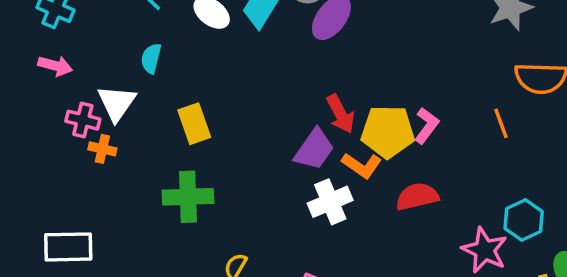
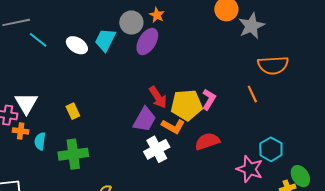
cyan semicircle: (151, 58) -> (40, 141), moved
yellow rectangle: (194, 124) -> (73, 111), size x0.7

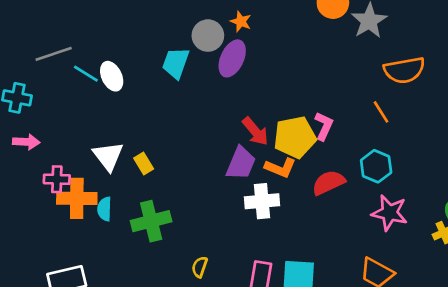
white ellipse: (77, 45) -> (112, 76), moved, turned 40
white triangle: (26, 103) -> (108, 156), moved
orange cross: (21, 131) -> (77, 198), size x1.8
white cross: (157, 149) -> (262, 201), turned 30
cyan hexagon: (271, 149) -> (376, 166), moved

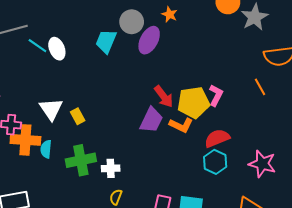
orange star: (241, 21) -> (170, 14), moved
cyan hexagon: (376, 166) -> (215, 162), moved
white cross: (262, 201) -> (111, 168), moved, size x0.7

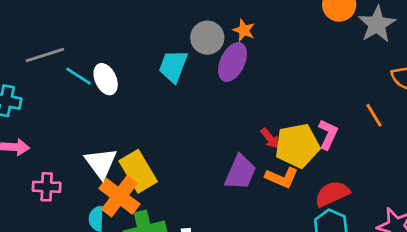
orange star: (170, 14) -> (244, 30), moved
orange line: (260, 87) -> (374, 115), moved
red arrow: (164, 96) -> (270, 138), moved, size x0.7
yellow rectangle: (78, 116) -> (138, 171), size x1.8
orange cross: (25, 140) -> (119, 196), moved, turned 36

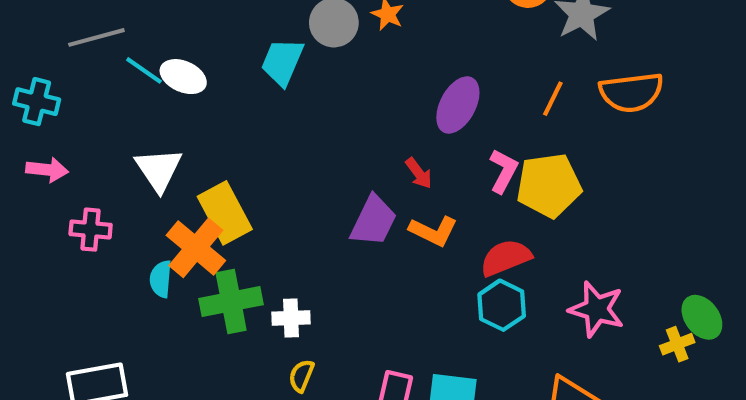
purple ellipse: (233, 62) -> (458, 105), moved
white ellipse: (106, 79) -> (183, 77), turned -44
orange line: (374, 115) -> (553, 99), moved, turned 55
yellow pentagon: (297, 146) -> (549, 185), moved
white triangle: (101, 163) -> (159, 170), moved

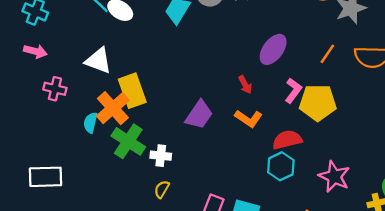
white triangle: (159, 170) -> (98, 61), turned -44
purple trapezoid: (373, 221) -> (199, 115), moved
green cross: (231, 302) -> (128, 141), turned 36

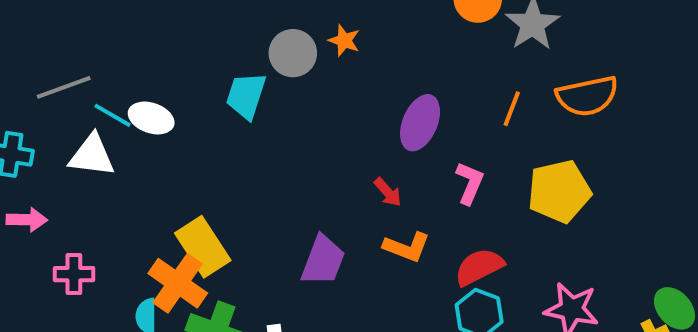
white triangle: (98, 61) -> (92, 155), moved
yellow pentagon: (318, 103) -> (559, 191), moved

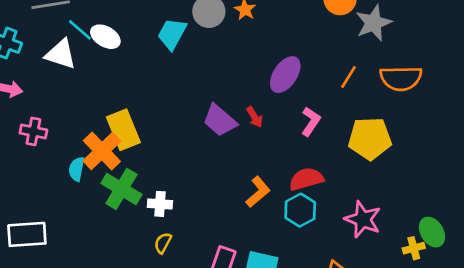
orange L-shape: (407, 247) -> (258, 192), moved, turned -72
purple trapezoid: (323, 260) -> (220, 120), moved, turned 99

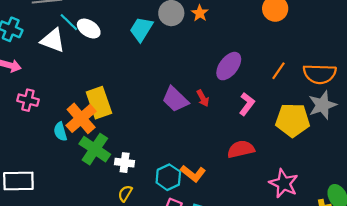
gray star: (373, 23) -> (322, 105), moved
cyan semicircle: (77, 169) -> (60, 132), turned -30
orange L-shape: (258, 192) -> (193, 173), moved, turned 75
cyan hexagon: (300, 210) -> (168, 177), moved

